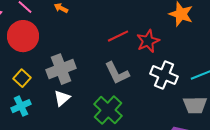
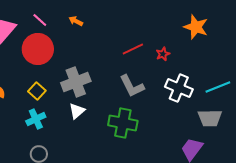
red star: (148, 41) -> (163, 54), size x0.6
green cross: (108, 110) -> (123, 123), turned -32

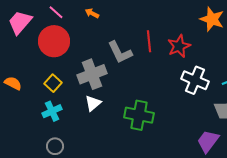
red line: (133, 49) -> (149, 41), turned -70
red star: (163, 54) -> (179, 46), size x1.6
gray L-shape: (132, 86) -> (120, 52), moved

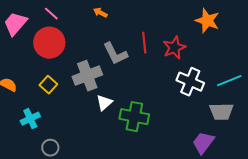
orange arrow: (92, 13) -> (100, 13), moved
white triangle: (93, 103) -> (104, 103), moved
cyan cross: (52, 111) -> (30, 119), moved

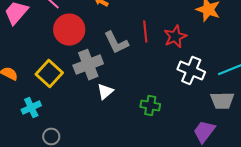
red circle: (49, 43) -> (69, 30), moved
yellow square: (48, 85) -> (49, 74), size x1.5
green cross: (134, 117) -> (150, 106), moved, size x0.7

